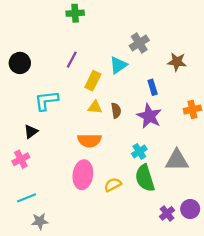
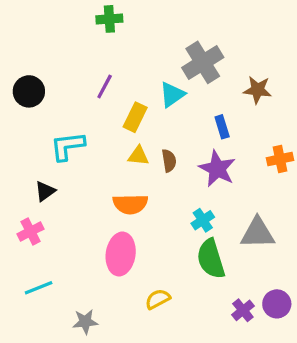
gray cross: (139, 43) -> (203, 62), size x1.4
yellow semicircle: (113, 185) -> (158, 299), moved
gray star: (40, 221) -> (85, 322), moved

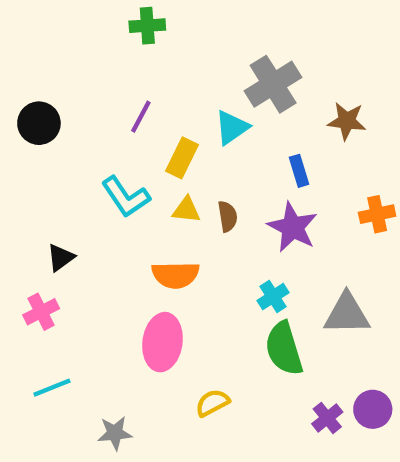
cyan L-shape: (68, 146) -> (126, 197), moved, turned -117

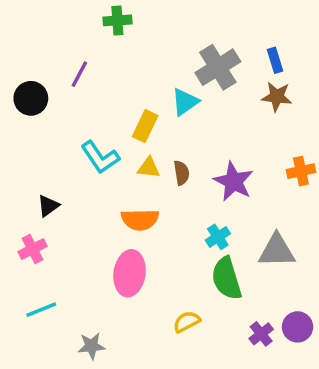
purple line: (141, 117) -> (79, 74), moved
blue rectangle: (299, 171) -> (275, 60), moved
yellow semicircle: (212, 403) -> (187, 322), moved

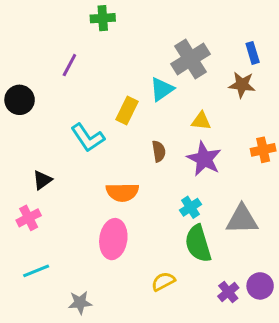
blue rectangle: (275, 60) -> (253, 53), moved
black circle: (31, 98) -> (20, 100), moved
yellow triangle: (149, 168) -> (201, 121), moved

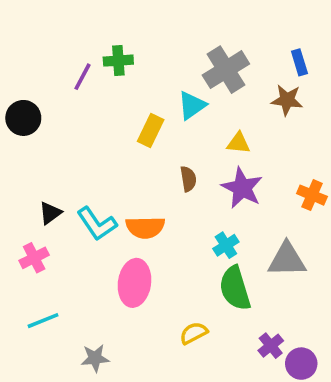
green cross: (103, 18) -> (118, 61), moved
cyan L-shape: (88, 138) -> (97, 224), moved
orange cross: (263, 150) -> (312, 195), moved, turned 35
purple circle: (260, 286) -> (301, 364), moved

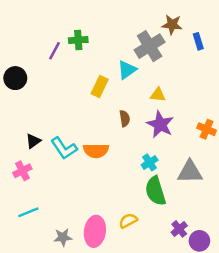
brown star: (287, 100) -> (172, 25), moved
pink ellipse: (134, 283) -> (95, 231), moved

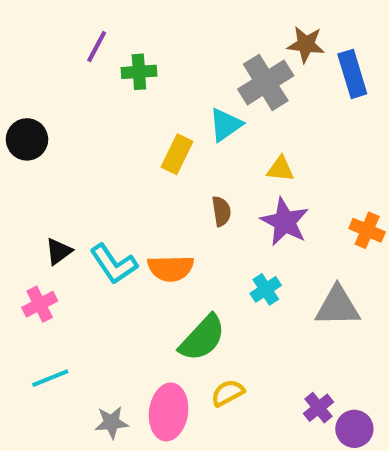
blue rectangle: (198, 41) -> (352, 74), size x1.5
purple line: (55, 51) -> (97, 46), moved
green semicircle: (155, 191) -> (202, 338), moved, turned -120

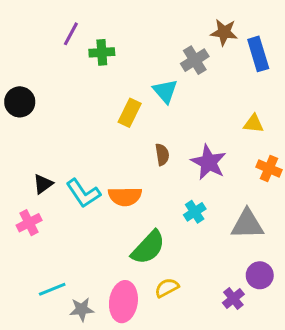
gray cross: (266, 82) -> (195, 60), size x0.7
cyan triangle: (226, 125) -> (165, 91), turned -36
yellow triangle: (280, 169) -> (253, 124), moved
cyan line: (50, 378) -> (52, 289), moved
purple circle: (354, 429) -> (260, 275), moved

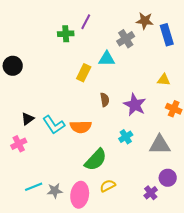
purple line: (71, 34) -> (86, 22), moved
cyan triangle: (165, 91) -> (107, 59), turned -48
gray star: (82, 309) -> (55, 191), moved

